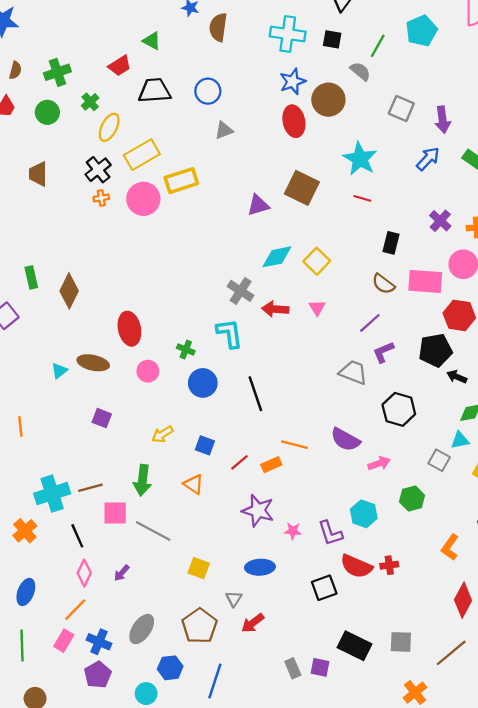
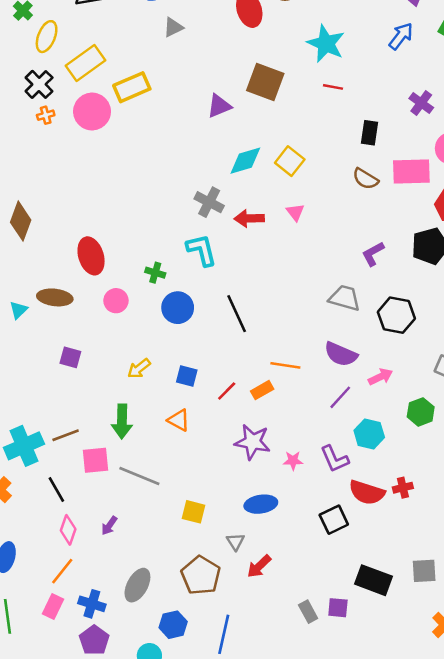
purple line: (370, 323) -> (340, 397), moved
gray trapezoid: (353, 372) -> (345, 298), moved

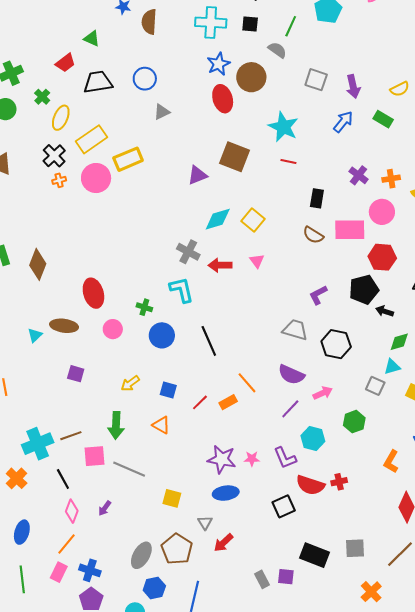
orange line: (285, 365) -> (247, 383), turned 40
purple star: (253, 442) -> (222, 459), moved
gray ellipse: (137, 585) -> (141, 555), moved

